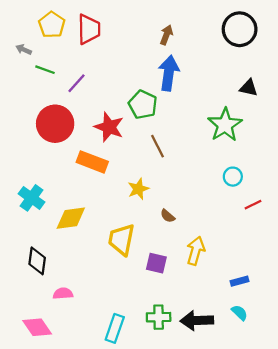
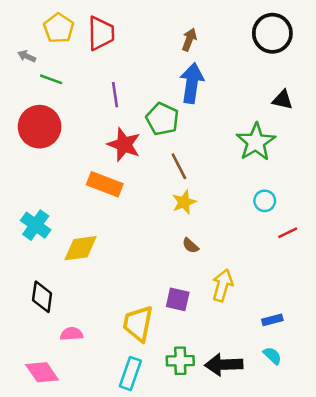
purple line: (76, 83) -> (115, 95), moved, turned -50
red circle: (55, 124) -> (40, 127), moved
yellow star: (138, 189) -> (184, 202), moved
yellow trapezoid: (121, 240) -> (138, 324), moved

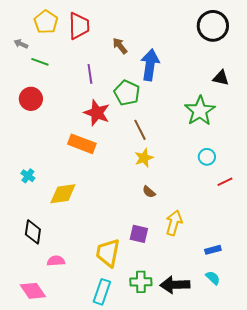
brown arrow: (189, 40) -> (120, 46), moved, turned -60
red circle: (40, 127) -> (31, 99), size x0.7
cyan cross: (36, 225) -> (28, 176), size x0.6

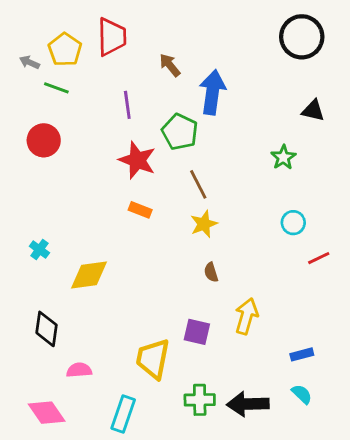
yellow pentagon: (46, 22) -> (65, 50), moved
green star: (200, 111) -> (283, 157), size x0.6
orange rectangle: (82, 144) -> (140, 210), moved, size x0.6
brown semicircle: (149, 192) -> (211, 272), turned 32
cyan rectangle: (102, 292) -> (123, 414), moved

